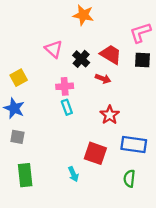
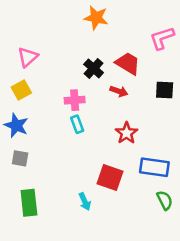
pink triangle: (54, 49) -> (28, 57), moved, turned 36
black square: (143, 60) -> (165, 90), moved
green semicircle: (129, 179) -> (165, 200), moved, turned 147

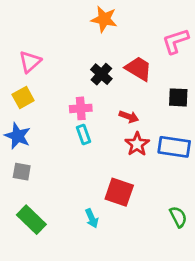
red arrow: (119, 91) -> (129, 117), moved
blue rectangle: (154, 167) -> (174, 147), moved
green rectangle: (29, 203) -> (31, 220), turned -40

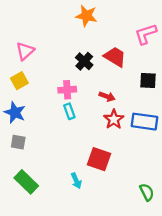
green semicircle: (178, 217) -> (147, 192), moved

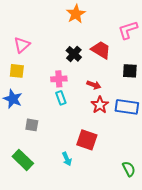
orange star: (86, 16) -> (76, 14), turned 30
yellow square: (19, 81) -> (17, 71), turned 35
gray square: (18, 142) -> (32, 125), moved

